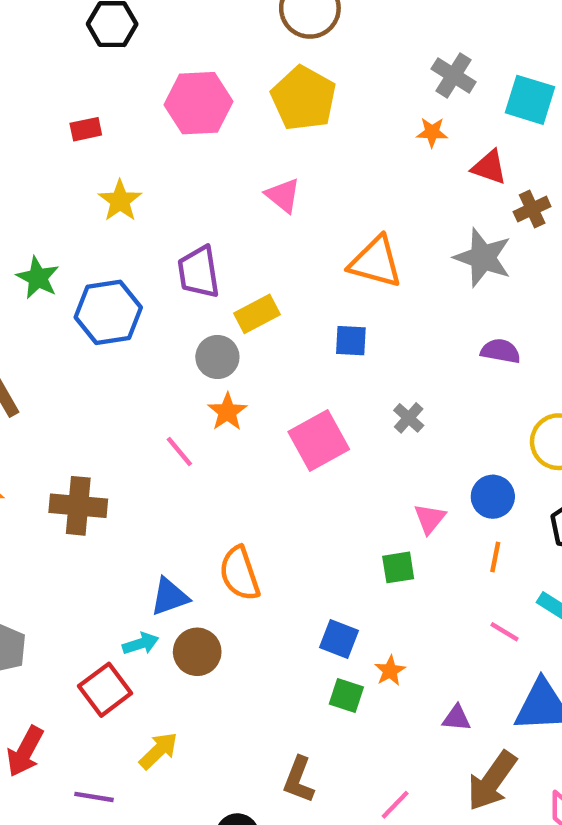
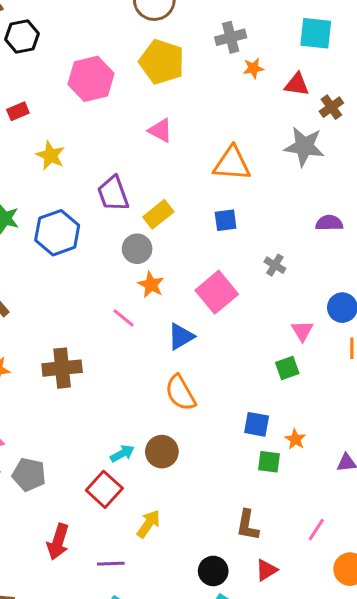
gray cross: (454, 75) -> (231, 37), moved, turned -36
purple semicircle: (500, 351) -> (329, 223), moved
blue triangle: (170, 597) -> (181, 337), moved

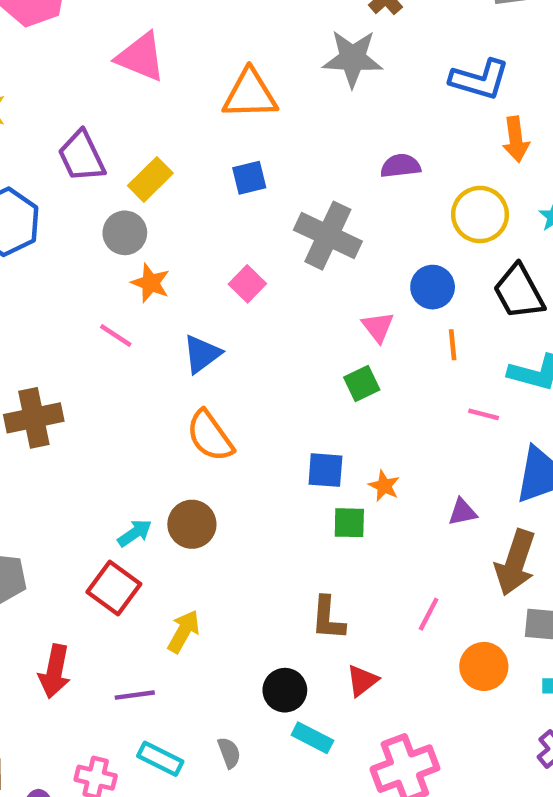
pink triangle: (160, 130) -> (141, 57), size x1.4
gray cross: (275, 265) -> (328, 236), size x2.0
pink square: (217, 292) -> (247, 284), size x0.6

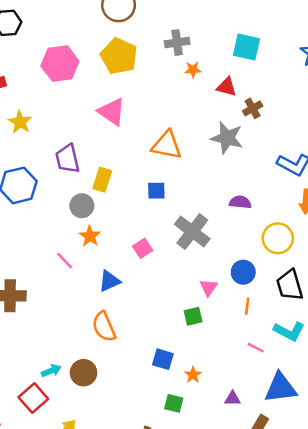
yellow rectangle: (150, 179) -> (102, 180), turned -40
green square: (349, 523) -> (174, 403), moved

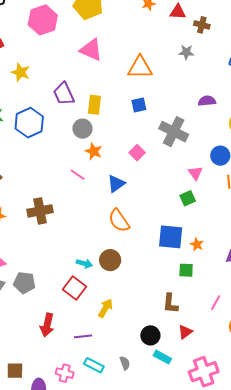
brown cross: (253, 108) -> (202, 25), turned -35
gray star: (227, 138) -> (186, 52), size x0.6
blue square: (163, 359) -> (171, 237), size x1.5
cyan arrow: (51, 371) -> (84, 264), turned 49

